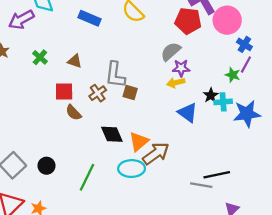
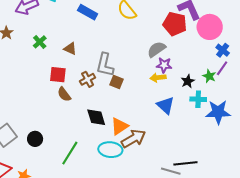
black star: (211, 95) -> (188, 81), moved

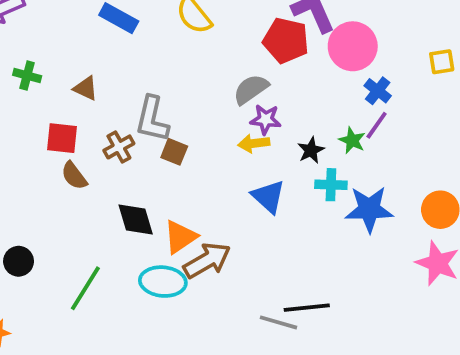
green cross: (40, 42) -> (27, 75), turned -32

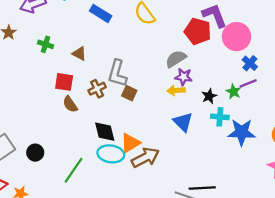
purple line: (377, 125) -> (248, 83), turned 30
cyan ellipse: (163, 282) -> (111, 154), moved

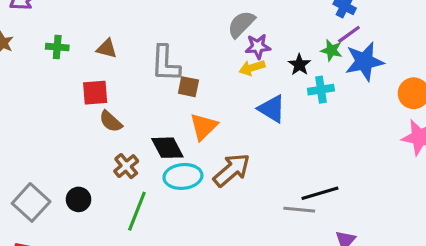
brown cross: (97, 89) -> (126, 166), moved
blue star: (242, 132) -> (364, 61), moved
orange triangle: (130, 143) -> (204, 127), moved

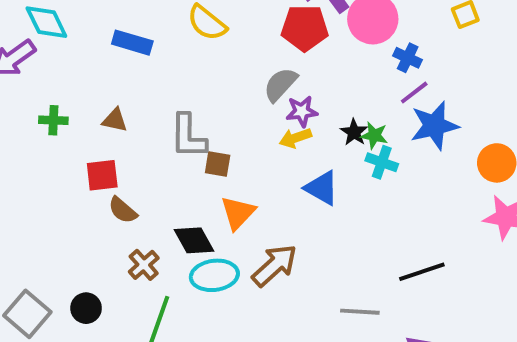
green star: (331, 50) -> (374, 135), moved
cyan cross: (321, 90) -> (382, 162), turned 30
black line: (320, 193) -> (422, 272), moved

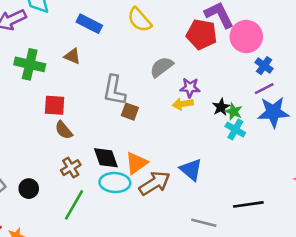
gray semicircle: (280, 84) -> (162, 67), moved
green cross: (53, 120) -> (30, 64), size x1.6
brown triangle: (115, 120) -> (72, 56), moved
blue triangle: (322, 188) -> (191, 170), moved
orange triangle: (238, 213) -> (136, 163), moved

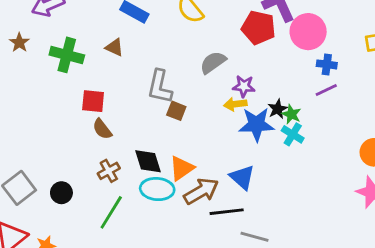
blue cross: (264, 66) -> (327, 64), turned -30
blue star: (273, 112) -> (256, 124), moved
black line: (248, 204) -> (227, 212), moved

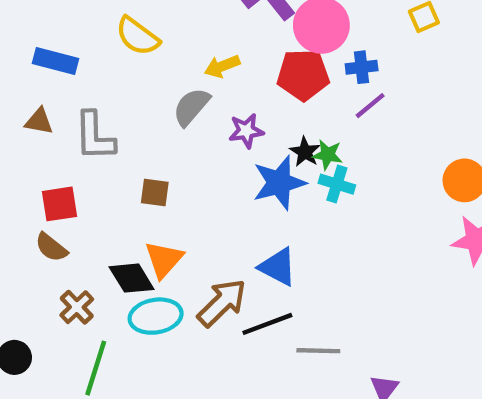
red pentagon: (259, 28) -> (303, 75), moved
gray L-shape: (160, 87) -> (95, 136), moved
red square: (93, 101) -> (59, 204), moved
yellow arrow: (235, 104) -> (222, 66), moved
orange triangle: (182, 168) -> (164, 259), moved

